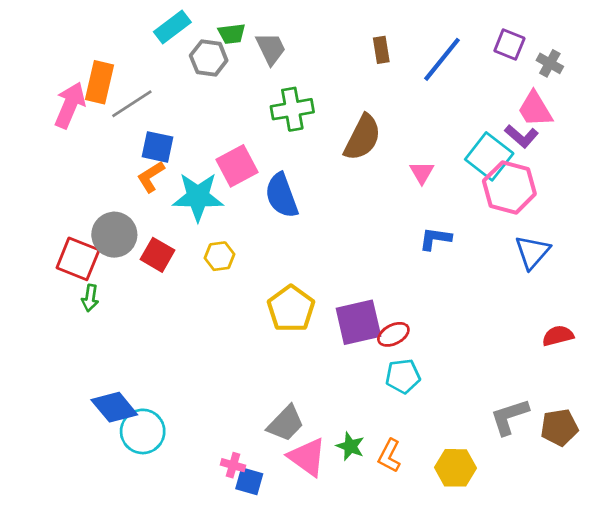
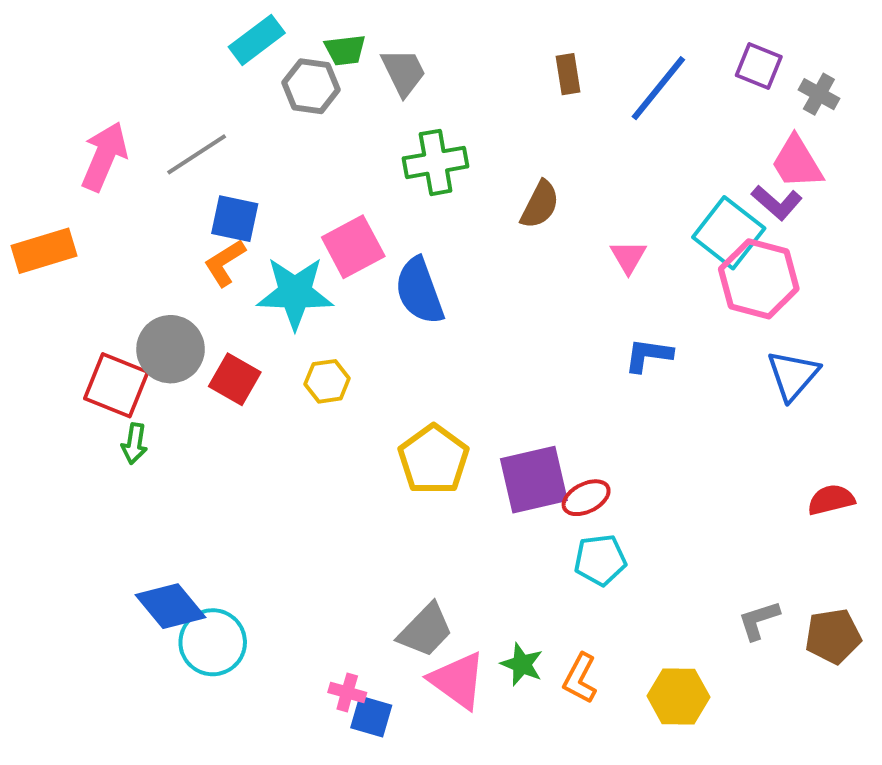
orange rectangle: (100, 82) -> (44, 251), moved, turned 60
brown semicircle: (362, 138) -> (540, 205), size x0.7
gray L-shape: (509, 417) -> (759, 620), size x0.7

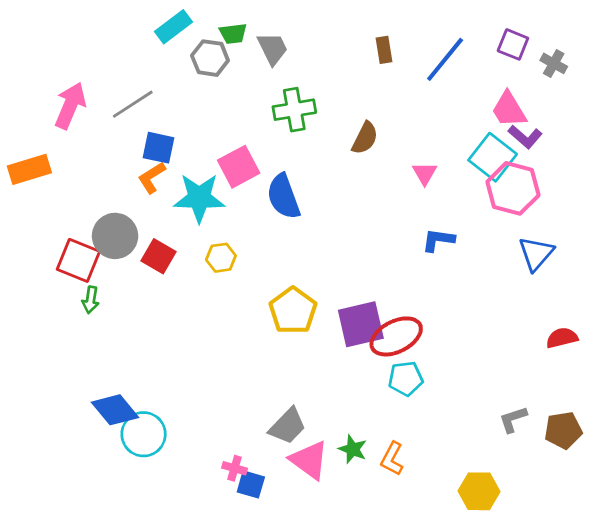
pink trapezoid: (797, 162) -> (509, 110), moved
red ellipse: (586, 498) -> (396, 336), size x1.6
yellow hexagon: (678, 696) -> (479, 491), moved

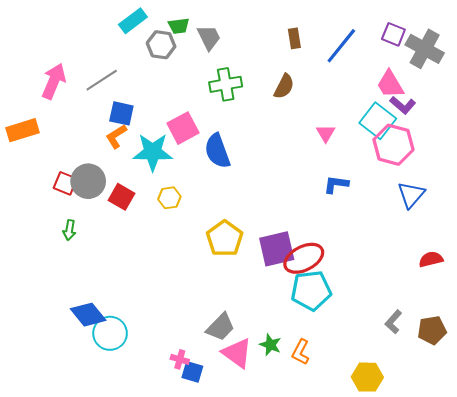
gray cross: (554, 63) -> (425, 49), size x1.8
brown semicircle: (365, 138) -> (284, 86), moved
red square: (78, 260) -> (65, 183), moved, size x0.7
cyan pentagon: (406, 379) -> (311, 291), size x1.5
gray L-shape: (513, 419) -> (393, 322), turned -30

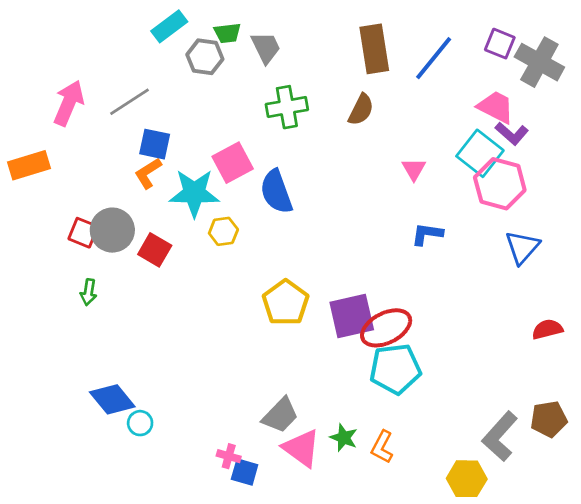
brown rectangle: (294, 38) -> (374, 49), size x1.8
pink trapezoid: (390, 84) -> (496, 107), turned 148
yellow hexagon: (169, 198) -> (223, 231), moved
gray L-shape: (393, 322) -> (500, 436), moved, size x1.6
cyan circle: (110, 333) -> (140, 423), size x0.6

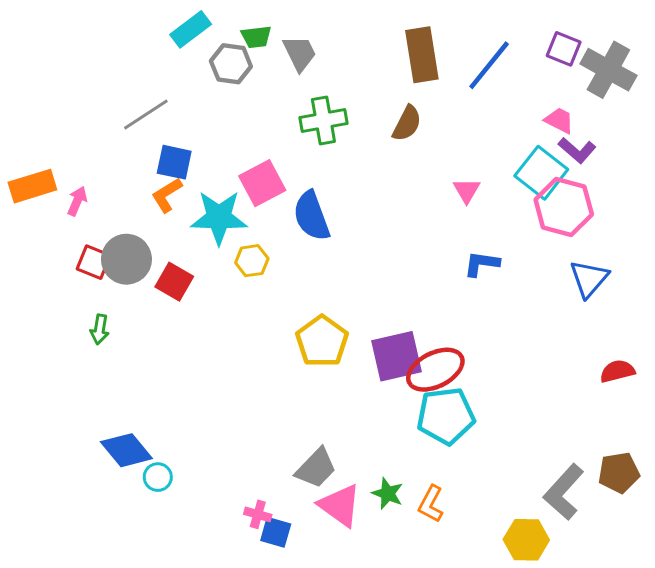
pink arrow: (69, 103) -> (77, 201), moved, size x0.6
pink trapezoid: (496, 107) -> (559, 120), size x0.7

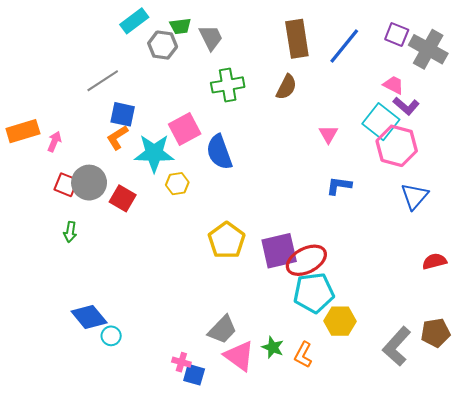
yellow hexagon: (526, 540) -> (340, 321), moved

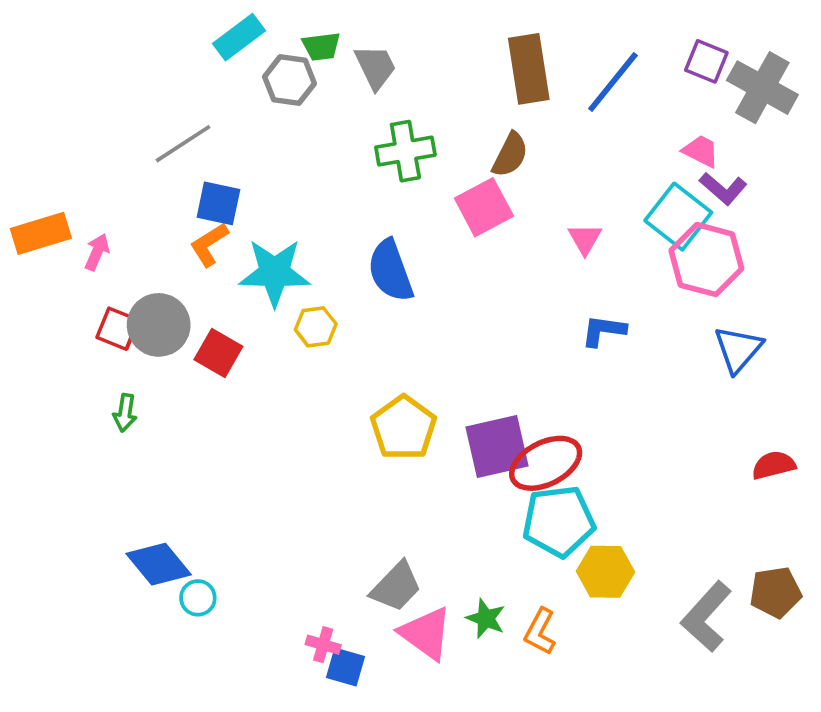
pink square: (185, 129) -> (484, 207), moved

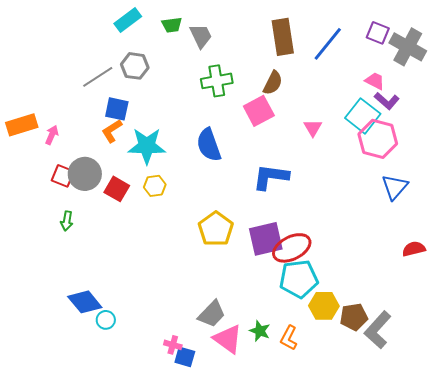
gray hexagon: (290, 80) -> (135, 66), moved
yellow hexagon: (316, 327) -> (155, 186), moved
blue L-shape: (604, 331) -> (271, 177), moved, size x1.5
brown pentagon: (776, 592) -> (354, 317), moved

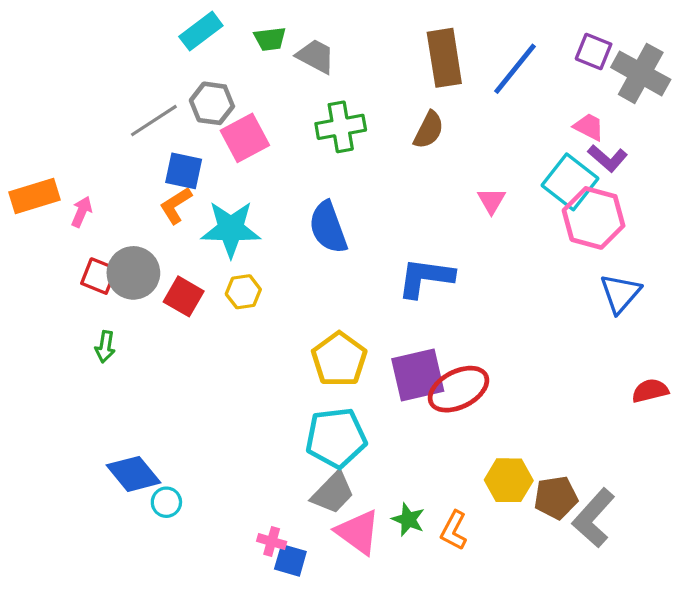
gray trapezoid: (201, 36) -> (316, 56), turned -36
pink square: (259, 111) -> (245, 138), moved
cyan pentagon: (299, 279) -> (336, 438), moved

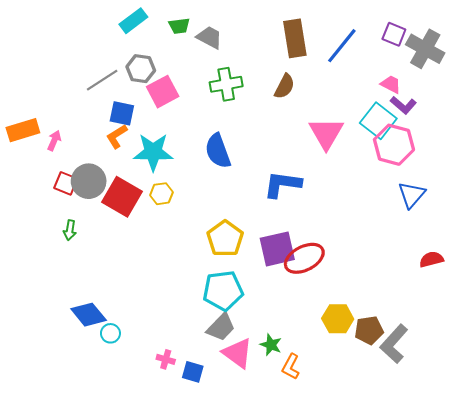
pink triangle: (491, 201) -> (326, 133), size x1.8
red square: (184, 296) -> (122, 197), size x1.5
orange L-shape: (454, 530) -> (291, 367), moved
pink cross: (272, 541) -> (166, 359), moved

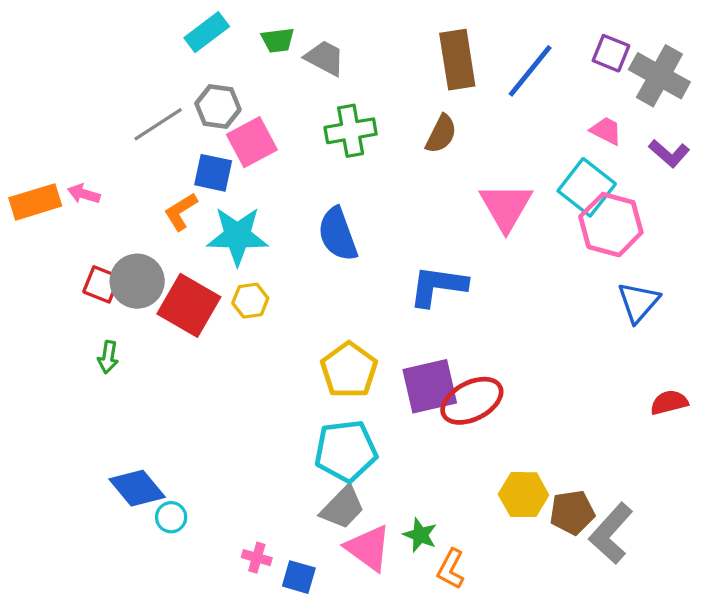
purple L-shape: (403, 105) -> (669, 153), moved
blue square: (122, 113) -> (213, 173), moved
pink arrow: (54, 141) -> (84, 194), moved, turned -96

